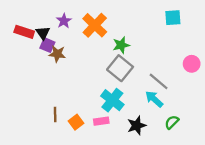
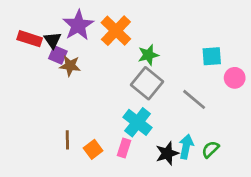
cyan square: (173, 18) -> (212, 56), moved
purple star: (64, 21) -> (78, 25), size x1.6
cyan arrow: (154, 99) -> (186, 147), moved, turned 60
pink rectangle: (101, 121) -> (124, 148), turned -64

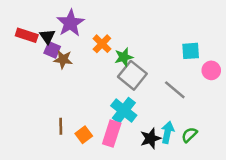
orange cross: (116, 31) -> (102, 44), moved, size x0.7
green star: (148, 55) -> (124, 57), moved
pink rectangle: (124, 148) -> (112, 134), size x1.5

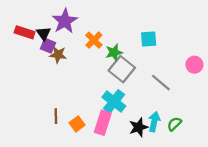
cyan square: (191, 51) -> (149, 39), moved

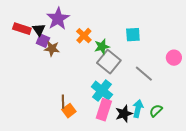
brown line: (56, 116) -> (63, 102), moved
pink rectangle: (103, 123) -> (104, 110), moved

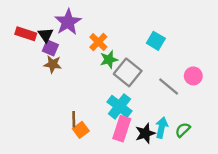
cyan square: (133, 35) -> (156, 41), turned 35
green star: (102, 47) -> (109, 60), moved
brown star: (52, 49) -> (53, 64), moved
pink circle: (174, 58) -> (193, 76), moved

